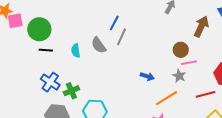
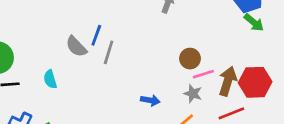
brown arrow: (201, 26) -> (228, 81), moved
gray semicircle: (99, 45) -> (76, 47), moved

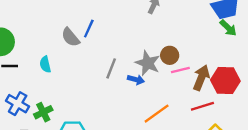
gray line: (109, 52) -> (111, 68), moved
gray star: (193, 94) -> (148, 63), moved, size x1.5
blue arrow: (150, 100) -> (136, 80), moved

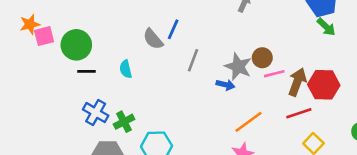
gray line: (111, 68) -> (193, 60), moved

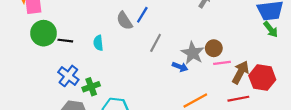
green circle: (76, 45) -> (44, 33), moved

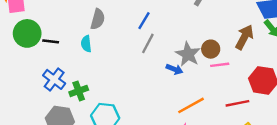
blue line: (142, 15) -> (144, 21), moved
gray semicircle: (124, 21) -> (98, 19), moved, turned -132
brown arrow: (240, 72) -> (244, 37), moved

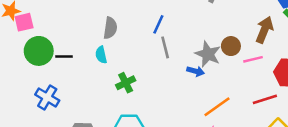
gray line: (148, 43) -> (165, 47), turned -36
pink line: (220, 65) -> (253, 59), moved
blue cross: (54, 79) -> (47, 97), moved
green cross: (79, 91) -> (126, 83), moved

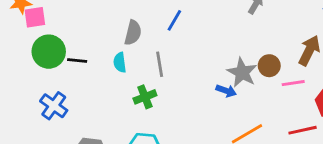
blue line: (158, 24) -> (174, 20), moved
gray line: (165, 47) -> (160, 64), moved

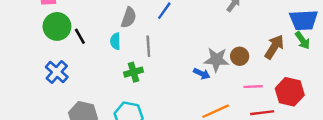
black line: (77, 60) -> (80, 36), turned 49
gray star: (242, 72) -> (216, 60), turned -30
pink line: (293, 83) -> (253, 87), moved

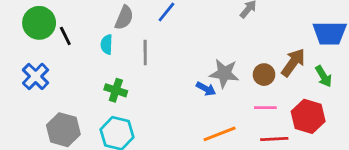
green arrow: (303, 40) -> (324, 76), moved
brown circle: (240, 56) -> (264, 75), moved
green cross: (133, 72) -> (116, 90), moved, turned 30

